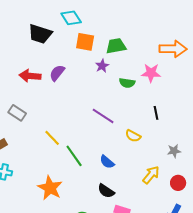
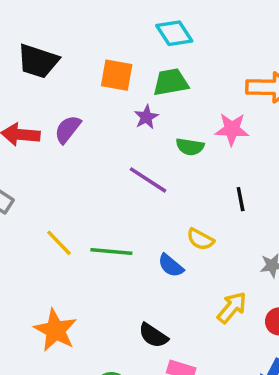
cyan diamond: (71, 18) -> (174, 33), moved
purple line: (103, 116) -> (148, 180), moved
green line: (74, 156) -> (111, 252), moved, turned -50
blue semicircle: (107, 162) -> (171, 266), moved

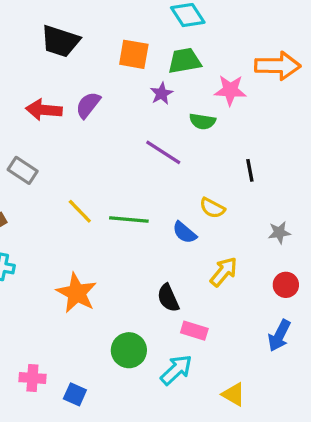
pink star: (232, 129) -> (230, 90), moved
yellow arrow: (232, 307) -> (224, 272), moved
black semicircle: (153, 335) -> (168, 298), turned 32

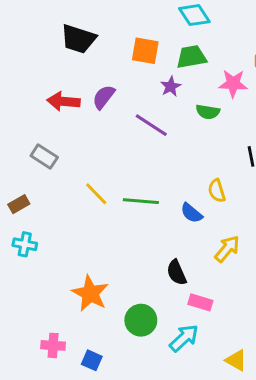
purple line: (163, 152) -> (151, 125), moved
yellow semicircle: (212, 208) -> (217, 191), turned 45
orange star: (77, 293) -> (90, 293), moved

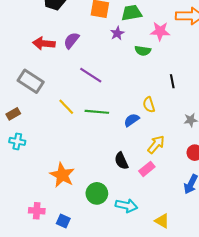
purple line: (151, 125) -> (91, 75), moved
gray rectangle: (44, 156) -> (31, 81), size x1.4
blue semicircle: (191, 213) -> (132, 120), turned 105
pink rectangle: (200, 302) -> (147, 169), moved, turned -56
cyan arrow: (184, 338) -> (126, 206), turned 55

